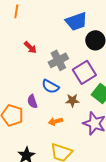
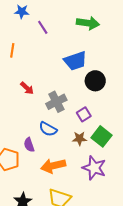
purple square: (84, 72) -> (84, 114), size x0.6
brown star: (72, 100) -> (79, 139), moved
orange arrow: (55, 121) -> (53, 166), size x1.6

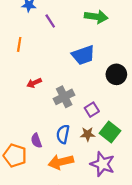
black circle: (95, 81) -> (116, 74), moved
red arrow: (27, 88) -> (34, 83), turned 112
blue semicircle: (48, 129) -> (63, 134), moved, turned 72

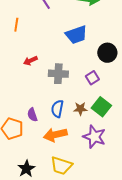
gray cross: (64, 97) -> (58, 74), turned 30
purple square: (92, 110) -> (92, 78), moved

